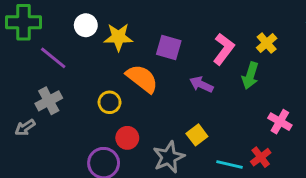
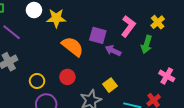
purple square: (169, 47) -> (98, 35), moved
yellow circle: (109, 102) -> (37, 81), moved
red circle: (127, 138) -> (67, 77), moved

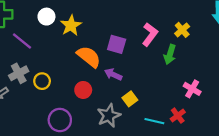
yellow star: (56, 18) -> (71, 25), turned -30
purple arrow: (113, 51) -> (113, 74), moved
yellow circle: (37, 81) -> (42, 81), moved

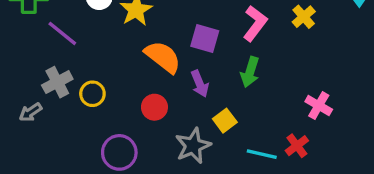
green arrow: (170, 54) -> (250, 72), moved
purple arrow: (113, 74) -> (200, 84), turned -138

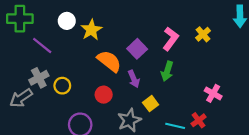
purple square: (205, 38) -> (137, 49), turned 30
gray arrow: (30, 112) -> (21, 98), size x1.5

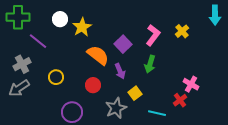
gray cross: (39, 78) -> (22, 64), moved
red cross: (199, 120) -> (180, 100), moved

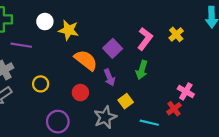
yellow star: (82, 27) -> (69, 30), turned -30
purple line: (38, 41) -> (21, 45), turned -30

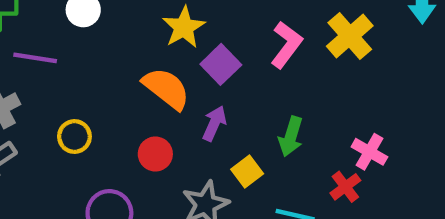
yellow star: (69, 30) -> (184, 27), moved, turned 30
yellow cross: (176, 34) -> (350, 36), size x1.5
green arrow: (142, 70) -> (291, 137), moved
purple arrow: (109, 77) -> (214, 123), turned -133

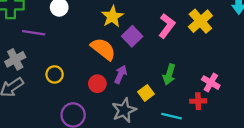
purple arrow: (214, 123) -> (121, 74), moved
red cross: (345, 187) -> (198, 101), turned 35

